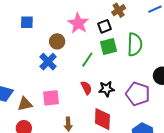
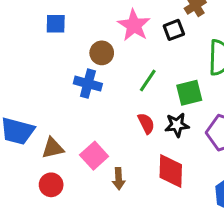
green square: (109, 46) -> (189, 93), moved
blue cross: (48, 62) -> (88, 84), turned -30
pink square: (51, 98) -> (94, 156), moved, turned -36

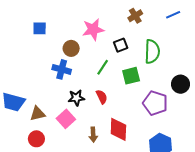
pink star: (134, 25) -> (93, 29), turned 30
black square: (174, 30) -> (121, 45), moved
black star: (177, 125) -> (76, 98), moved
brown arrow: (119, 179) -> (93, 135), moved

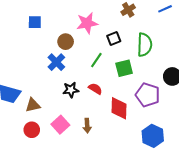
blue cross: (62, 69) -> (56, 62), turned 30
red semicircle: (102, 97) -> (95, 89), turned -32
pink square: (66, 119) -> (60, 125), moved
red diamond: (118, 129) -> (119, 108), moved

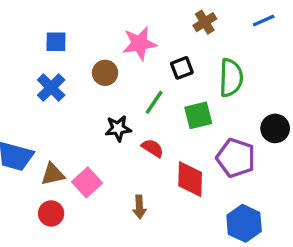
blue cross: (56, 62) -> (51, 88), moved
black star: (71, 90) -> (118, 128), moved
pink square: (60, 125) -> (87, 182), moved

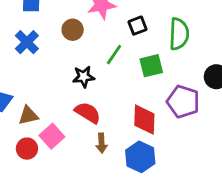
red semicircle: (152, 148) -> (88, 113), moved, size x1.4
pink square: (87, 182) -> (52, 136), moved
blue hexagon: (244, 223) -> (140, 157), moved

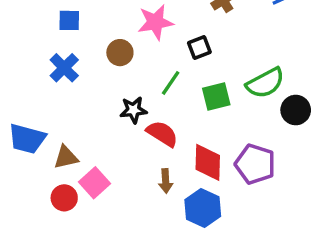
green semicircle: (179, 34) -> (265, 83), moved, turned 60
purple pentagon: (183, 102) -> (255, 164), moved
red semicircle: (88, 113) -> (162, 134), moved
brown arrow: (102, 143) -> (166, 181), moved

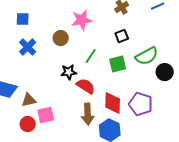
blue square: (69, 20) -> (23, 19), moved
black square: (199, 47) -> (122, 36), moved
brown arrow: (166, 181) -> (88, 114), size x1.5
pink square: (95, 183) -> (46, 115), turned 30

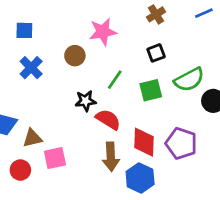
red circle: (28, 124) -> (20, 170), moved

